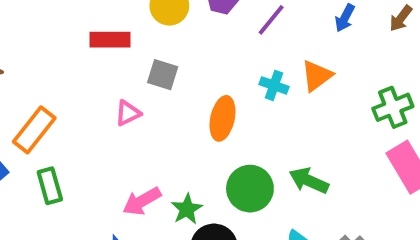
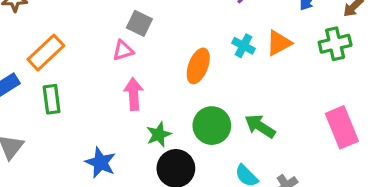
gray square: (163, 75) -> (139, 23), moved
green cross: (393, 107) -> (335, 44), moved
pink arrow: (142, 201) -> (134, 94), moved, turned 108

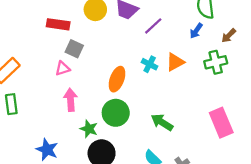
green circle: (212, 126) -> (116, 113), moved
green star: (159, 134) -> (89, 129), turned -30

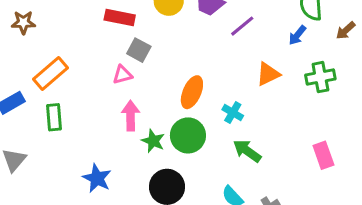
brown arrow: (229, 36) -> (346, 30), moved
cyan cross: (150, 64) -> (233, 113), moved
pink rectangle: (221, 123) -> (323, 155), size x0.7
green star: (89, 129) -> (153, 141), moved

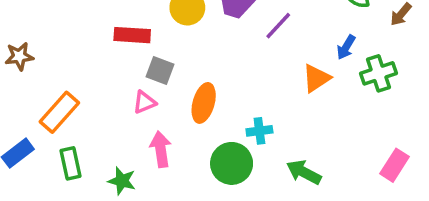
blue arrow: (297, 35) -> (346, 47), moved
orange ellipse: (192, 92) -> (204, 103), moved
cyan cross: (233, 113) -> (259, 131), moved, turned -30
green star: (153, 141) -> (122, 181), moved
pink rectangle: (323, 155) -> (395, 165), turned 60

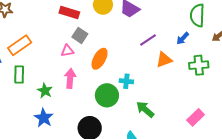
purple line: (278, 26) -> (148, 40), moved
blue arrow: (346, 47) -> (183, 38), moved

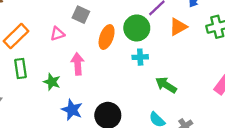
pink triangle: (67, 51) -> (57, 34), moved
green circle: (107, 95) -> (137, 28), moved
blue star: (44, 118) -> (72, 110), moved

